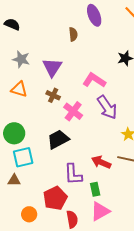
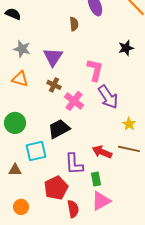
pink L-shape: (94, 80) -> (95, 70), turned 70
cyan square: (23, 157) -> (36, 151), moved
orange circle: (29, 214) -> (21, 207), moved

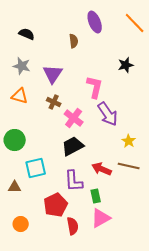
black semicircle: (13, 14) -> (27, 34), moved
black trapezoid: (59, 129) -> (73, 146), moved

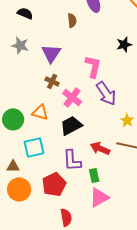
orange triangle: (20, 96) -> (40, 112), moved
orange circle: (21, 224) -> (19, 189), moved, size x1.5
red semicircle: (73, 226) -> (66, 217), moved

